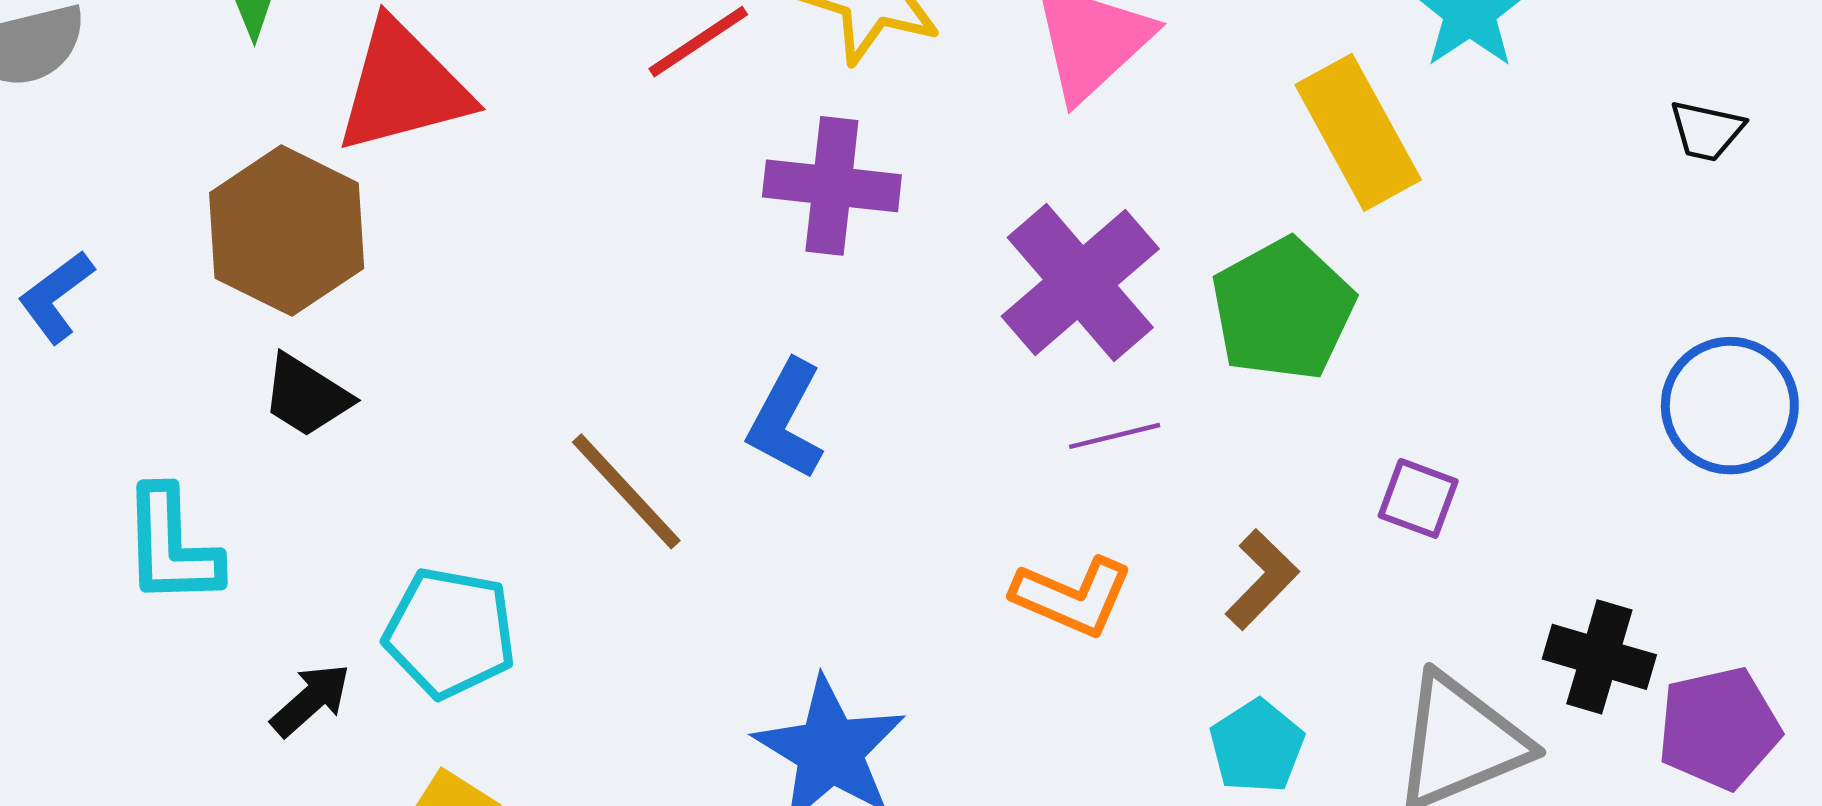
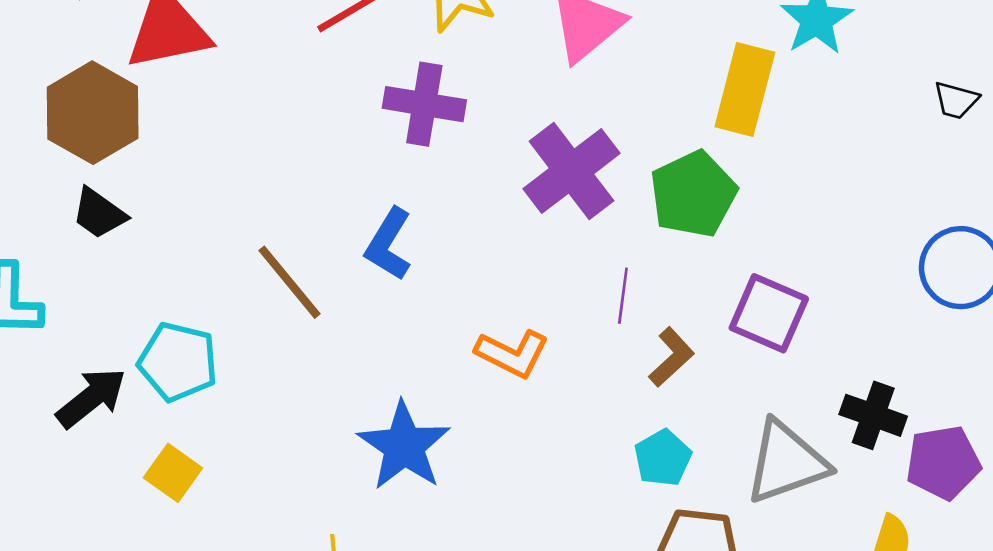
yellow rectangle: (1358, 132) -> (745, 89), turned 40
purple line: (1115, 436) -> (623, 296), moved, turned -72
purple square: (1418, 498) -> (769, 313), size x1.6
orange L-shape: (1072, 596) -> (512, 354), moved
black arrow: (311, 700) -> (91, 398), size x1.4

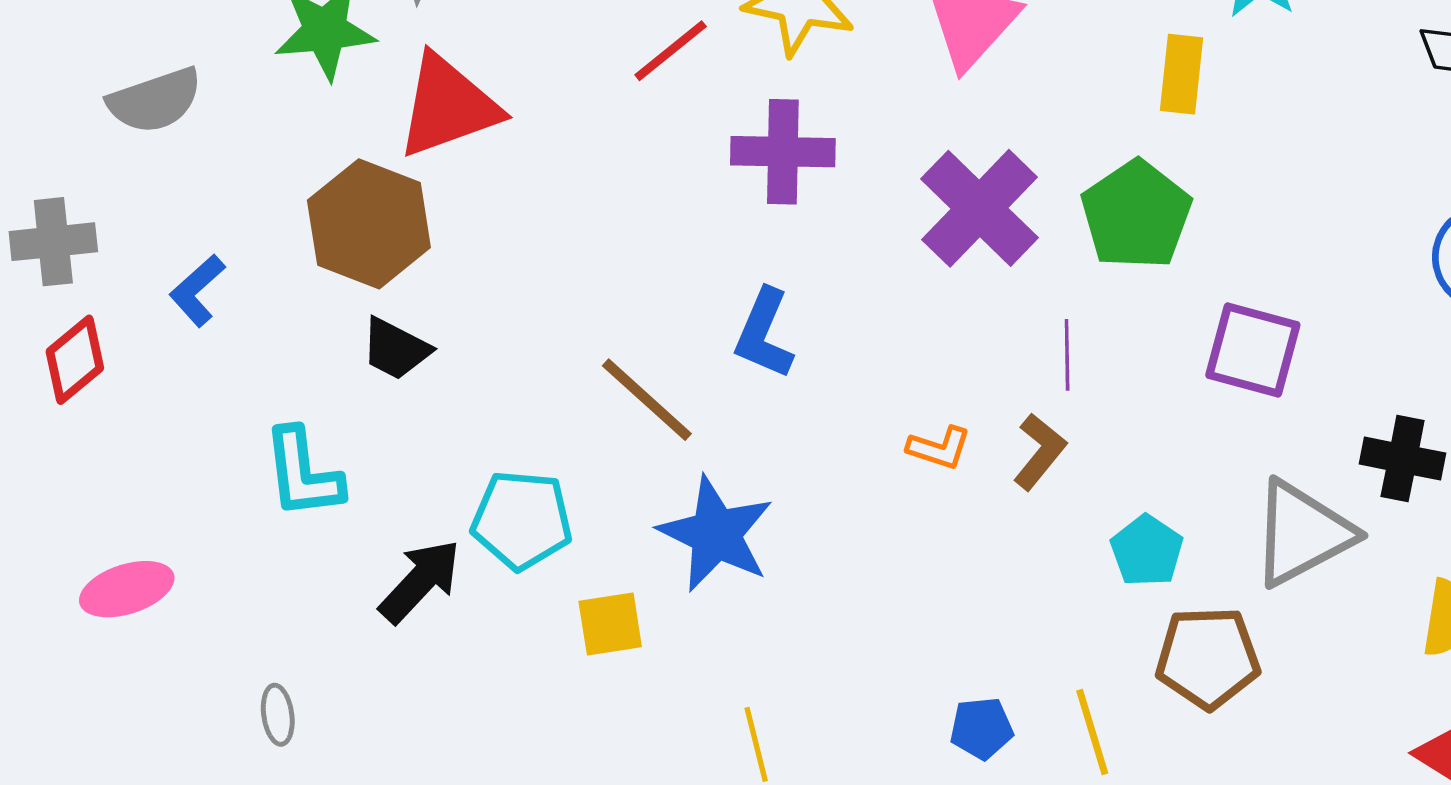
yellow rectangle: (745, 89) -> (1182, 74), size x0.7
orange L-shape: (512, 354) -> (939, 448), size x0.7
brown L-shape: (671, 357) -> (1040, 452), moved
blue star: (404, 446) -> (716, 534), moved
yellow square: (173, 473) -> (610, 624), moved, turned -36

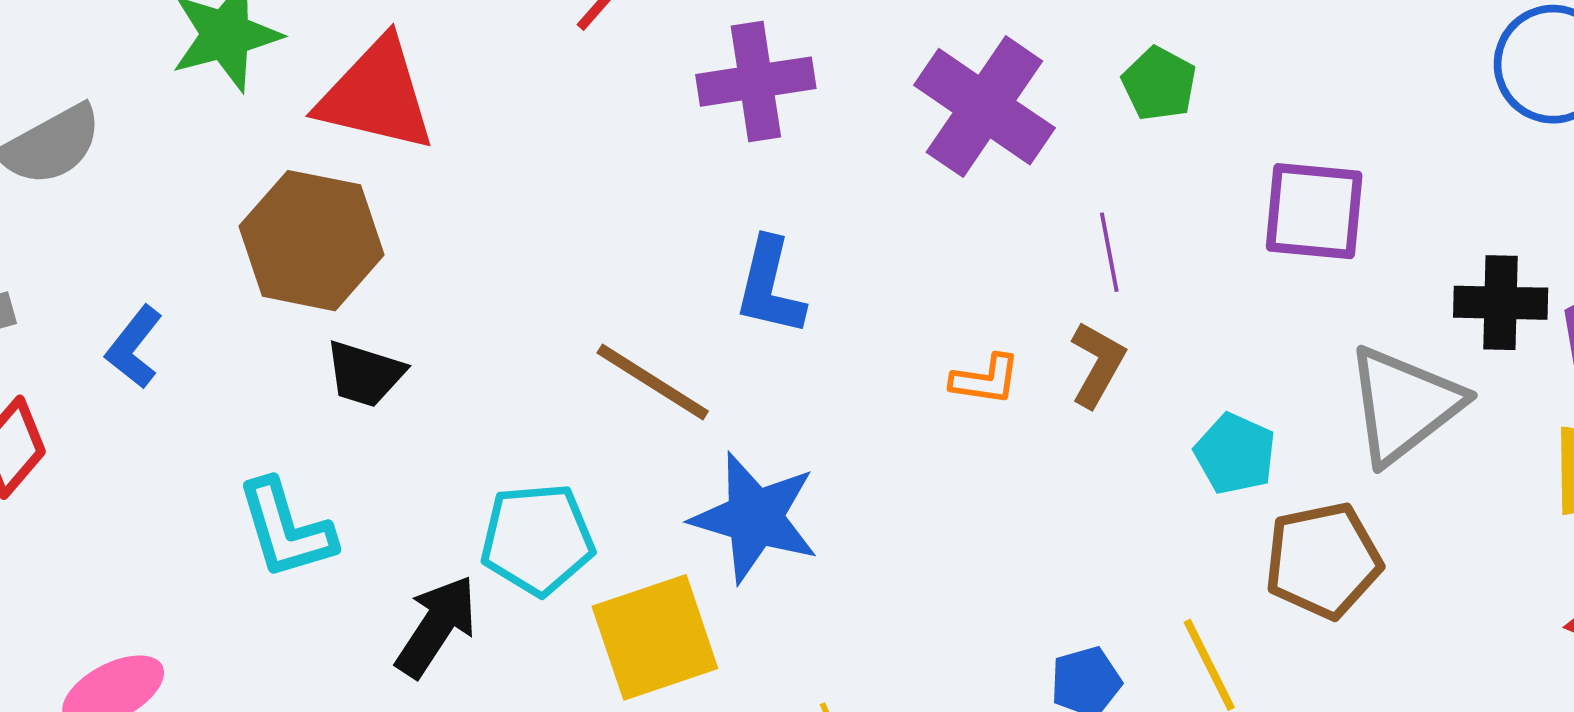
red triangle: (448, 106) -> (376, 95), turned 43
green pentagon: (1136, 215) -> (1159, 84), size x0.6
yellow square: (610, 624) -> (655, 637), size x1.6

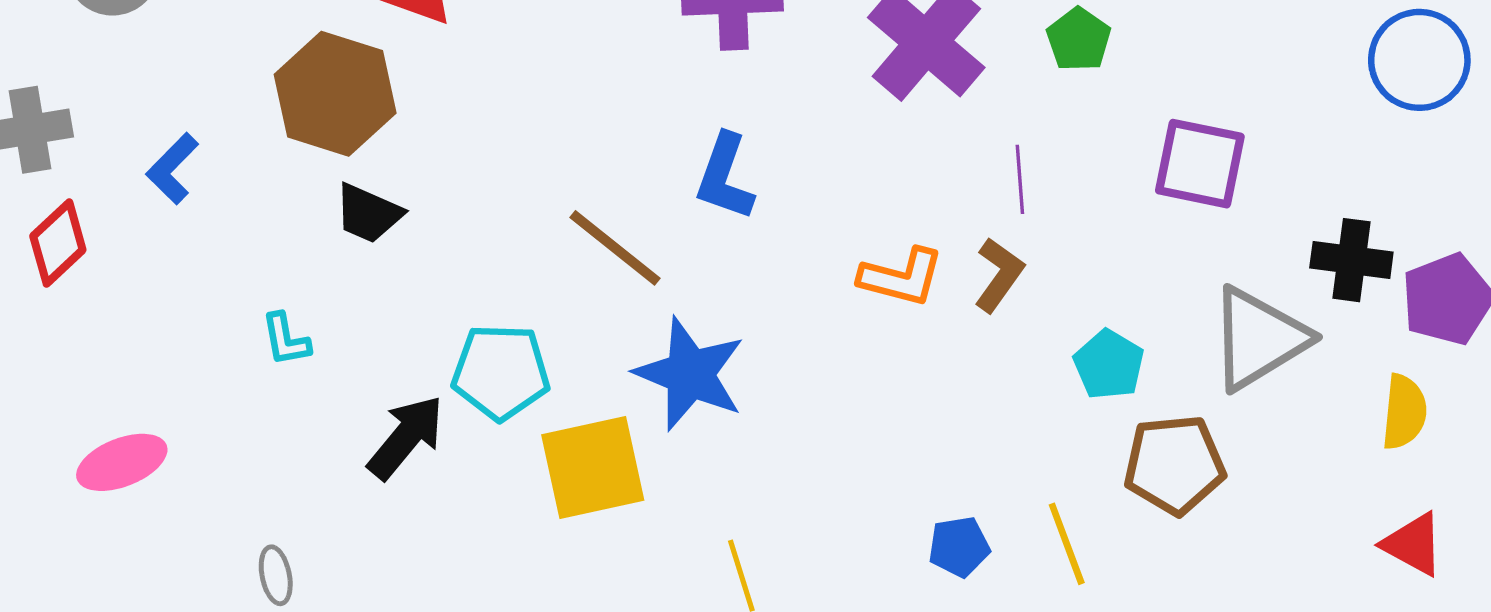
orange L-shape: (985, 380) -> (901, 277), size x1.4
cyan L-shape: (286, 529) -> (286, 339), size x0.6

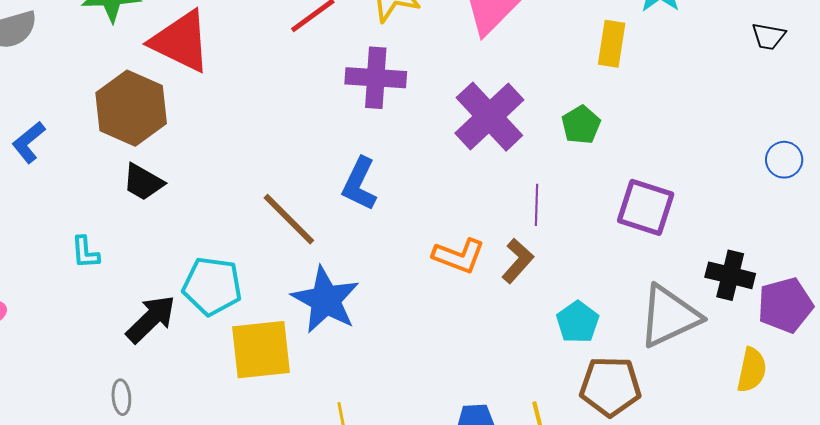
blue circle: (1419, 60) -> (784, 160), size x0.6
gray ellipse: (276, 575) -> (121, 397), moved

